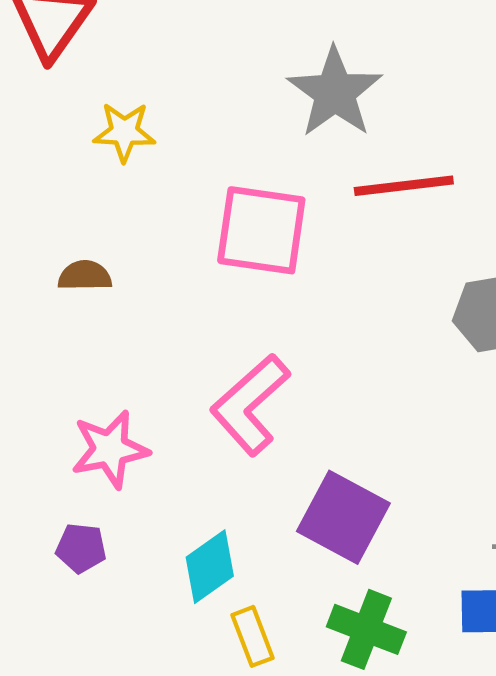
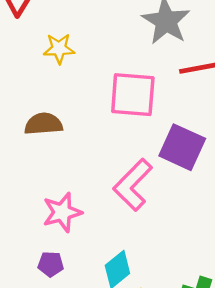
brown semicircle: (85, 276) -> (43, 124), size x1.4
purple square: (343, 517) -> (182, 147), moved

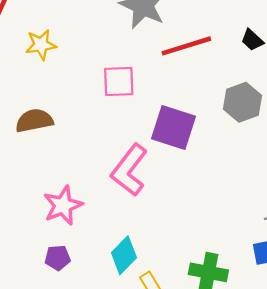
pink square: (133, 95) -> (119, 81), size x0.7

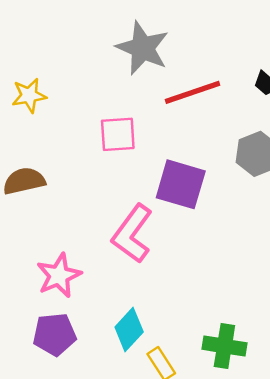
purple pentagon: (58, 258) -> (54, 334), size x1.5

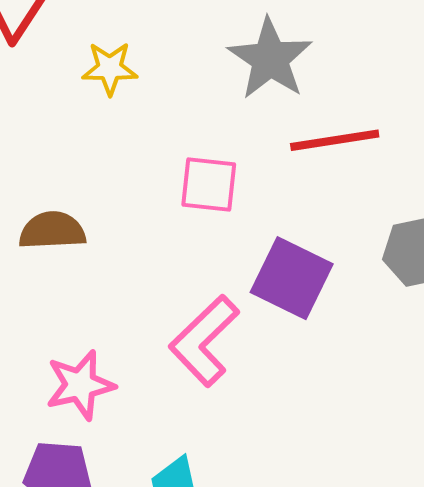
yellow star: (29, 95) -> (110, 68), moved

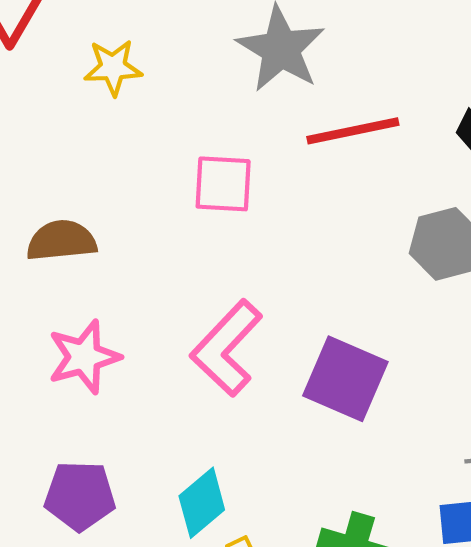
purple square: (292, 278) -> (345, 379), moved
pink star: (80, 385) -> (84, 357), moved

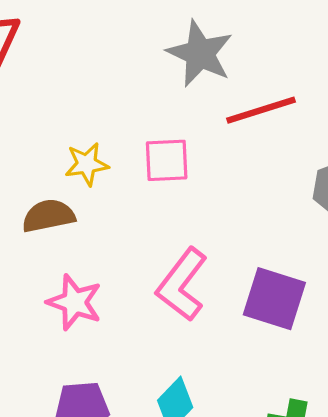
yellow star: (113, 67) -> (87, 164), moved
pink star: (84, 357) -> (74, 302), turned -30

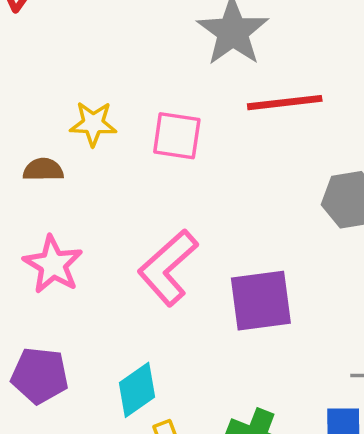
brown semicircle: (48, 216) -> (43, 170), size x0.7
purple square: (274, 299) -> (261, 301), turned -36

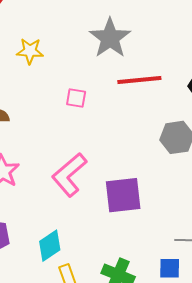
yellow star: (93, 124) -> (30, 51), moved
pink square: (177, 136) -> (76, 98), size x0.7

